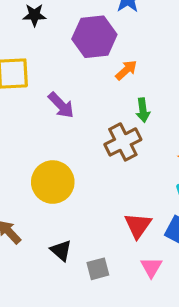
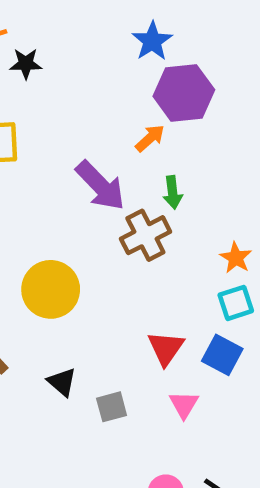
purple hexagon: (94, 37) -> (184, 93), moved
purple arrow: (61, 105) -> (100, 186), moved, size x1.4

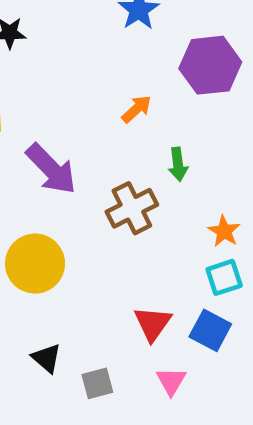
purple hexagon: (184, 93) -> (210, 65), moved
purple arrow: (100, 186) -> (51, 169), moved
green arrow: (173, 192) -> (178, 164), moved

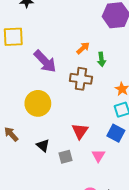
orange arrow: (136, 109) -> (83, 48), moved
brown cross: (132, 208) -> (81, 79), turned 35
red triangle: (153, 324) -> (80, 131), moved

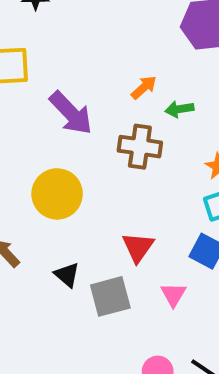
green arrow: (101, 59) -> (179, 109), turned 88
gray square: (66, 157) -> (110, 296), size x1.5

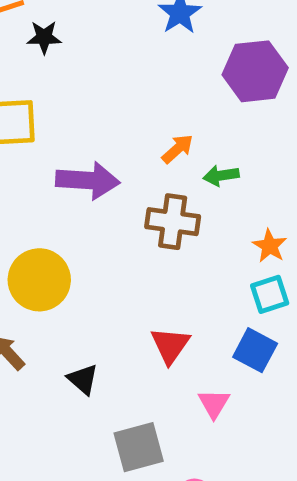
purple arrow: (71, 113) -> (88, 180), turned -42
yellow circle: (57, 194) -> (39, 280), moved
gray square: (110, 296) -> (139, 447), moved

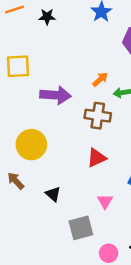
black star: (44, 37) -> (47, 17), moved
red triangle: (170, 345) -> (97, 158), moved, turned 30
pink triangle: (214, 404) -> (105, 201), moved

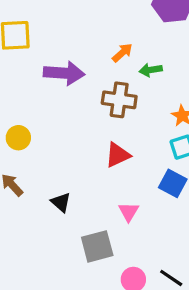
yellow circle: (31, 145) -> (18, 138), moved, size x0.6

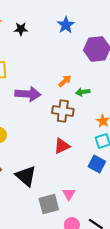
black triangle: (61, 202) -> (26, 176), size x1.6
pink triangle: (129, 212) -> (69, 194), moved

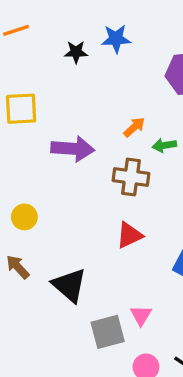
blue star: (66, 25) -> (116, 39), moved, turned 30
black star: (21, 29) -> (76, 52), moved

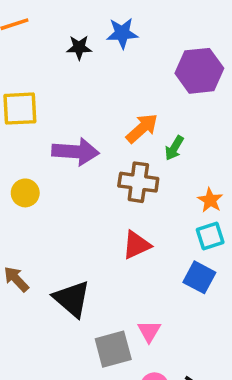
orange arrow: (134, 127) -> (142, 128), size x1.4
green arrow: (164, 145) -> (174, 148), turned -50
yellow circle: (24, 217) -> (25, 193), moved

